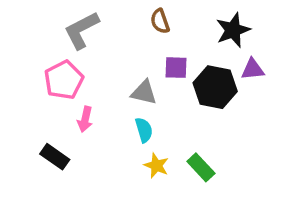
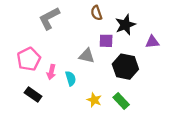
black star: (233, 30) -> (125, 25), moved
pink pentagon: (64, 80) -> (29, 59), moved
black hexagon: (215, 87) -> (125, 67), moved
cyan semicircle: (144, 130) -> (71, 78), moved

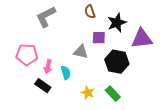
purple triangle: (152, 42) -> (142, 39), size x1.6
pink pentagon: (29, 59) -> (27, 55), turned 30
black rectangle: (33, 95) -> (43, 86), moved

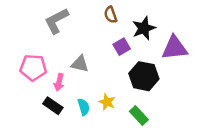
purple square: (99, 38) -> (122, 47), turned -32
gray triangle: (81, 52) -> (80, 64), moved
cyan semicircle: (66, 73) -> (84, 107), moved
yellow star: (88, 93) -> (107, 102), moved

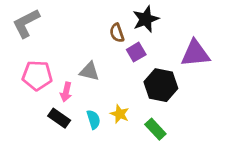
brown semicircle: (111, 15) -> (117, 33), moved
gray L-shape: (57, 21) -> (26, 23), moved
black star: (144, 28) -> (146, 19), moved

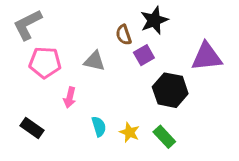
gray triangle: (89, 71) -> (95, 61), moved
pink pentagon: (37, 75) -> (45, 63), moved
yellow star: (120, 114) -> (129, 132), moved
black rectangle: (59, 118) -> (32, 128), moved

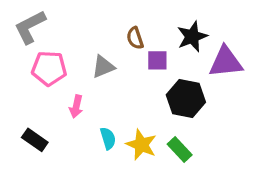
black star: (154, 20) -> (192, 37), moved
purple square: (144, 55) -> (157, 60), turned 30
gray triangle: (95, 61) -> (103, 67), turned -35
yellow star: (129, 132) -> (141, 145), size x1.4

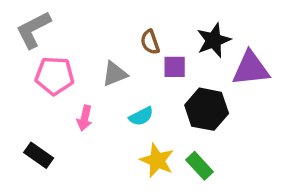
cyan semicircle: (108, 138) -> (141, 116), moved, turned 80

